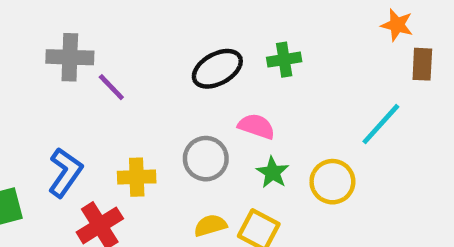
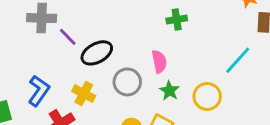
black ellipse: (217, 69) -> (97, 53), moved
pink semicircle: (256, 126) -> (159, 62), turned 60
yellow cross: (137, 177) -> (84, 94), turned 30

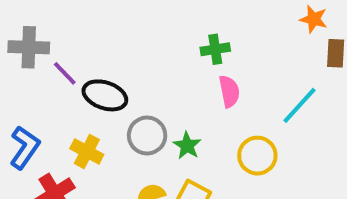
black ellipse: (97, 53) -> (105, 95), turned 48
pink semicircle: (159, 62) -> (229, 91), moved
green star: (169, 91) -> (187, 146), moved

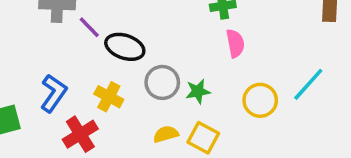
cyan line: (300, 105) -> (308, 84), moved
green star: (187, 146) -> (198, 91), turned 30

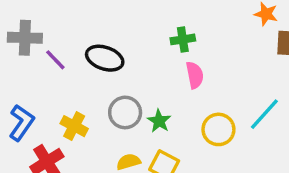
black ellipse: (125, 47) -> (105, 58), moved
green star: (198, 91) -> (159, 121), turned -30

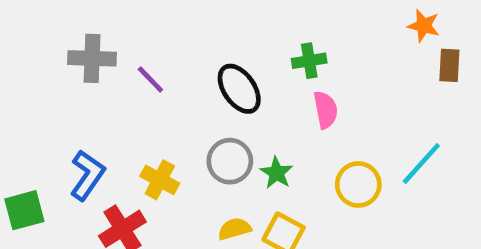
black ellipse: (105, 58) -> (239, 89), moved, turned 36
purple line: (55, 60) -> (150, 79), moved

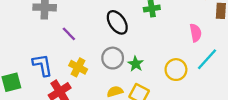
purple line: (150, 79) -> (69, 34), moved
pink semicircle: (326, 110) -> (196, 33), moved
blue L-shape: (87, 175) -> (42, 65), turned -45

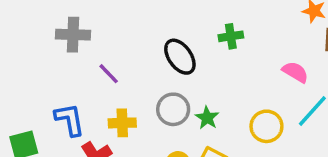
pink semicircle: (196, 33) -> (295, 72), turned -48
yellow cross: (78, 67) -> (122, 123), turned -30

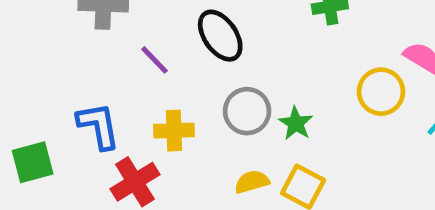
black ellipse: (180, 57) -> (220, 36), moved
yellow circle: (266, 126) -> (381, 92), moved

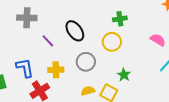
yellow circle: (381, 92) -> (112, 42), moved
green star: (296, 123) -> (124, 75), moved

